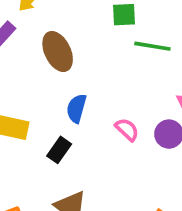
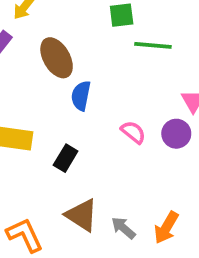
blue semicircle: (76, 108) -> (81, 96), moved

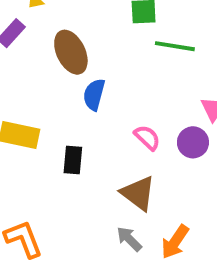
black rectangle: (66, 158) -> (73, 160), turned -30
brown triangle: (82, 215) -> (138, 193), moved

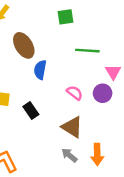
green line: (175, 46) -> (87, 51), moved
black rectangle: (73, 160) -> (31, 111), turned -35
orange arrow: (175, 242) -> (97, 154), turned -30

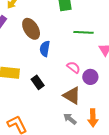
purple circle: (103, 93) -> (90, 77), moved

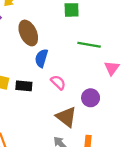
pink semicircle: (73, 67) -> (58, 82), moved
black rectangle: (38, 82) -> (24, 86), moved, turned -56

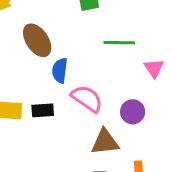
pink semicircle: (58, 82) -> (87, 99), size x1.5
brown triangle: (66, 117) -> (105, 142), turned -35

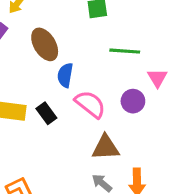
black rectangle: (43, 110) -> (46, 113), turned 55
purple circle: (133, 112) -> (133, 101), moved

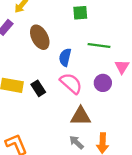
blue semicircle: (65, 75) -> (65, 57), moved

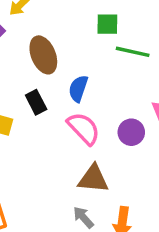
green line: (99, 45) -> (133, 52), moved
black rectangle: (38, 88) -> (36, 102), moved

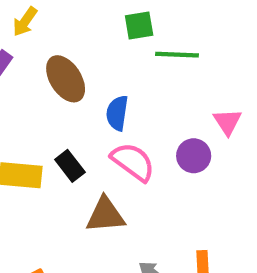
black rectangle: (36, 102) -> (70, 166), moved
brown triangle: (93, 179) -> (105, 215), moved

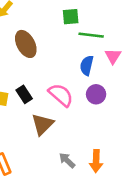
blue semicircle: (117, 113) -> (87, 65), moved
pink triangle: (227, 122) -> (113, 56), moved
brown triangle: (105, 215) -> (42, 124), turned -45

